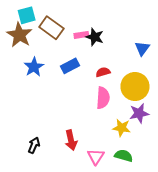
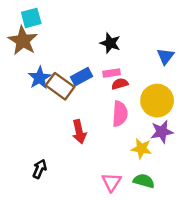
brown rectangle: (51, 28) -> (60, 86), moved
pink rectangle: (81, 35) -> (111, 73), moved
red arrow: (71, 140) -> (79, 132), moved

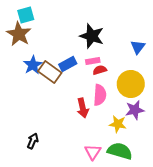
black star: (110, 43) -> (92, 36), size x1.4
red arrow: (79, 132) -> (83, 108), moved
green semicircle: (144, 181) -> (120, 151), size x1.4

